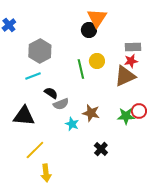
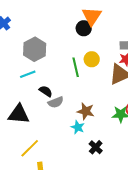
cyan star: (72, 124) -> (78, 127), moved

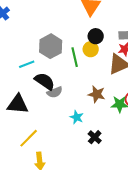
black circle: (84, 28) -> (96, 36), moved
gray hexagon: (35, 49) -> (51, 46), moved
black semicircle: (46, 91) -> (45, 81), size x1.5
brown star: (86, 111) -> (97, 94), moved

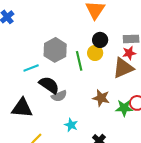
cyan star: (77, 117) -> (71, 125), moved

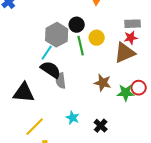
black circle: (100, 40) -> (77, 25), moved
cyan line: (31, 68) -> (47, 53), moved, turned -35
gray semicircle: (59, 96) -> (61, 81), turned 105
cyan star: (71, 125) -> (73, 118), moved

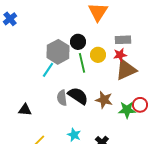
gray rectangle: (133, 24) -> (123, 40), moved
red star: (131, 38) -> (120, 55), moved
black semicircle: (51, 70) -> (78, 96), moved
black triangle: (24, 93) -> (25, 110), size x0.6

